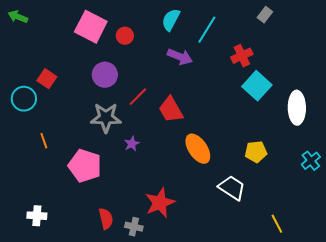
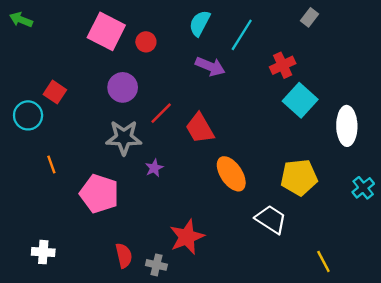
yellow pentagon: (256, 152) -> (299, 177), size x1.4

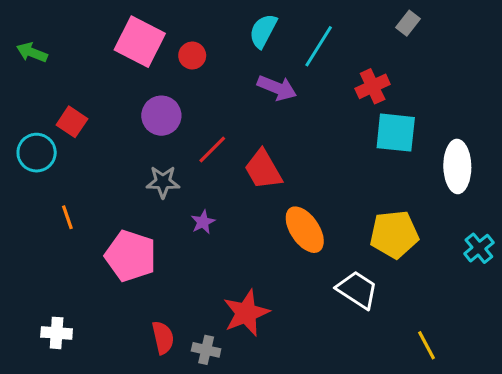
green arrow: (21, 20) -> (32, 52), moved
cyan square: (300, 100) -> (396, 133), turned -36
gray star: (124, 138) -> (163, 182), size x0.7

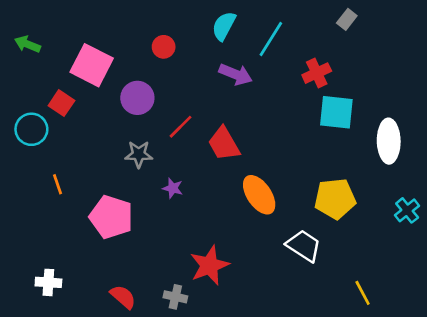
pink square: (140, 42) -> (92, 65), moved
purple star: (203, 222) -> (173, 188), turned -30
red semicircle: (163, 338) -> (123, 297), moved, turned -36

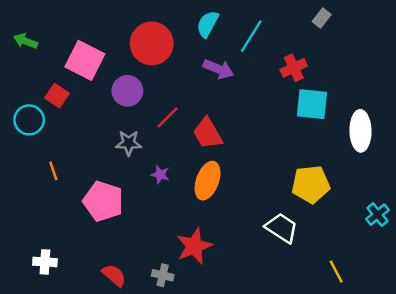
red circle: (164, 47) -> (152, 43), size x2.0
orange ellipse: (259, 195) -> (208, 181), moved, turned 54
cyan cross: (407, 210) -> (377, 215), moved

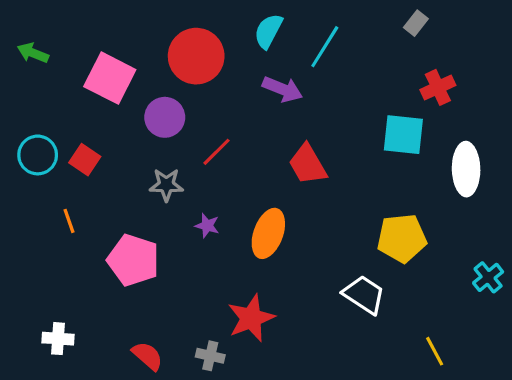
red cross: (294, 68) -> (438, 87), moved
red square: (57, 96) -> (85, 160), moved
red trapezoid: (208, 133) -> (308, 164), moved

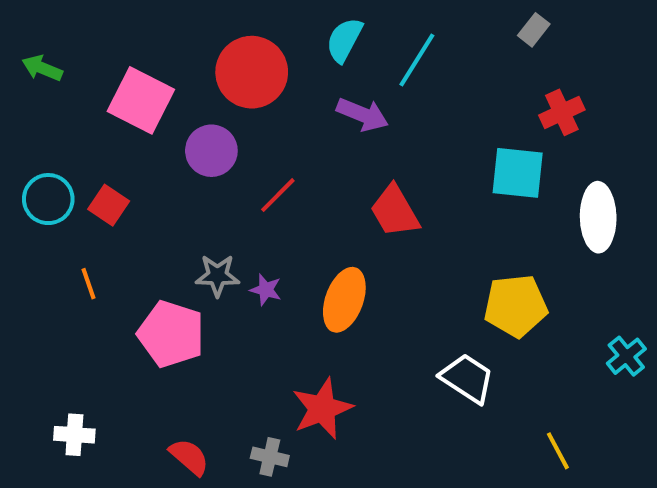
gray star: (166, 185) -> (217, 276), moved

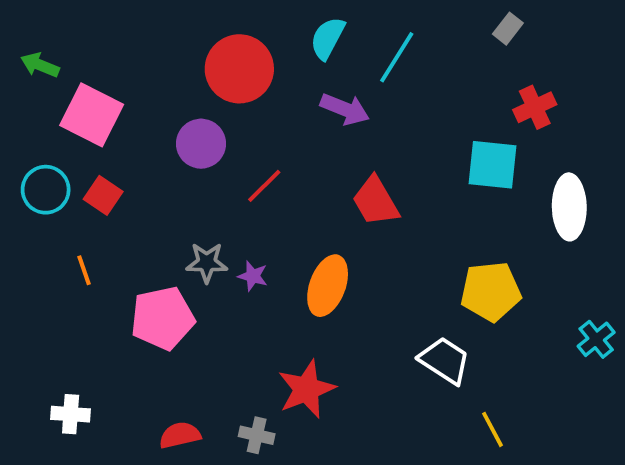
pink square: (141, 100) -> (92, 115), moved
pink pentagon: (171, 334) -> (163, 318), turned -30
yellow line: (558, 451) -> (493, 429), moved
red semicircle: (189, 457) -> (180, 435), turned -54

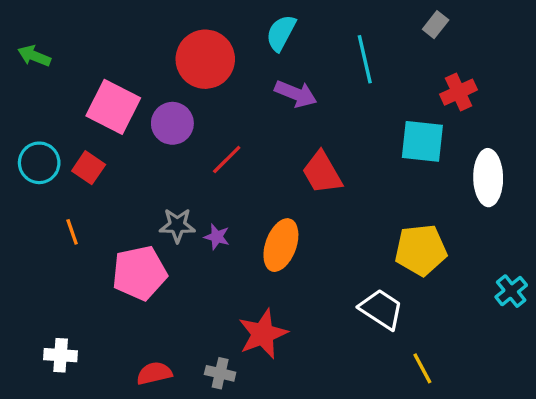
cyan line: (397, 57) -> (365, 59), moved, turned -45
pink square: (92, 115) -> (113, 107), moved

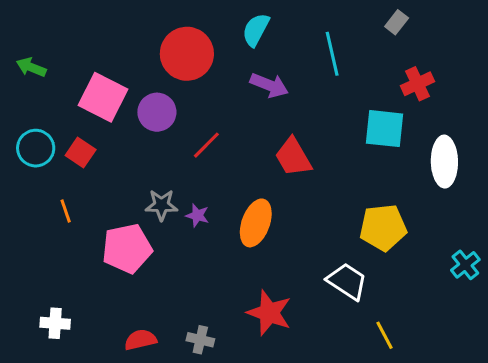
green arrow: (34, 56) -> (31, 67), moved
red star: (263, 334) -> (269, 313), moved, turned -30

